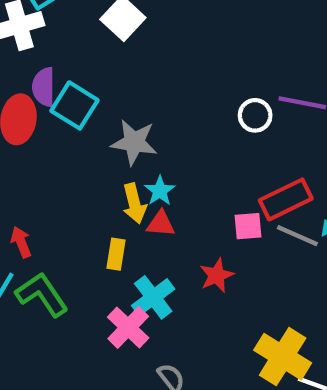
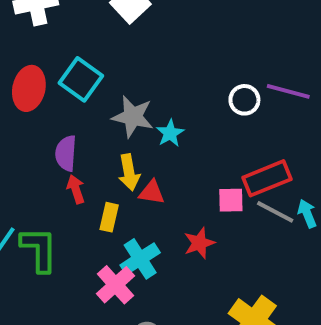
purple semicircle: (44, 87) -> (66, 153), moved
cyan star: (160, 191) -> (170, 133), moved
red arrow: (21, 242) -> (76, 189), moved
green L-shape: (42, 295) -> (39, 249), turned 30

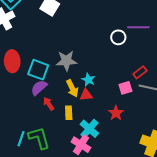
cyan square: (81, 79) -> (38, 70), moved
cyan star: (170, 133) -> (88, 80), moved
purple semicircle: (66, 153) -> (39, 88), turned 60
red rectangle: (267, 178) -> (140, 72), size x0.6

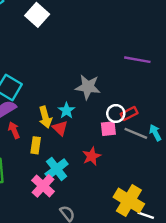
white circle: (118, 37) -> (116, 113), moved
gray star: (66, 61) -> (88, 87), moved
red triangle: (86, 95) -> (60, 128), turned 40

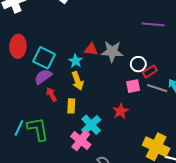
cyan star: (66, 110) -> (76, 61), moved
white circle: (116, 113) -> (138, 64), moved
red triangle: (60, 128) -> (91, 49), moved, turned -32

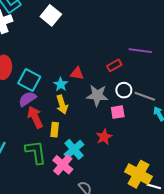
gray star: (112, 52) -> (97, 95), moved
red rectangle: (150, 71) -> (114, 65), moved
gray line: (157, 88) -> (145, 96), moved
red arrow: (51, 94) -> (35, 117), size x1.5
green L-shape: (38, 129) -> (36, 152), moved

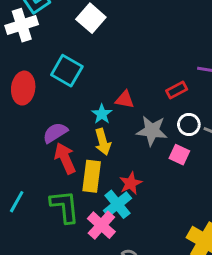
cyan square: (29, 80) -> (67, 71), moved
pink square: (118, 112) -> (179, 155), turned 32
yellow rectangle: (55, 130) -> (92, 176), size x1.5
red star: (104, 137) -> (131, 183), moved

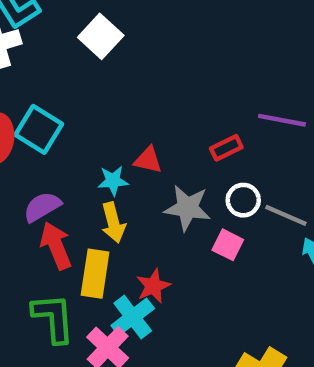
cyan square: (67, 71) -> (39, 129), moved
cyan star: (102, 114) -> (113, 181), turned 30

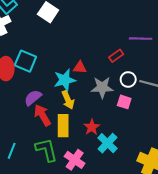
cyan star: (113, 181) -> (65, 80), size x1.5
cyan cross: (133, 317) -> (107, 143), moved

